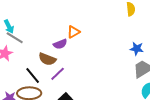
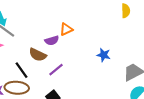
blue star: (137, 49) -> (104, 55), moved
purple line: (58, 74) -> (56, 70), moved

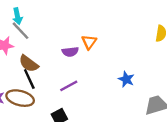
orange triangle: (66, 29) -> (89, 42), turned -40
brown semicircle: (38, 55) -> (29, 64), moved

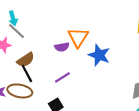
orange triangle: (89, 42) -> (78, 37), size x1.5
brown semicircle: (29, 64) -> (26, 60), turned -66
blue star: (126, 79) -> (99, 55), moved, size x1.5

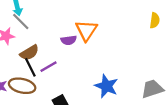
blue star: (99, 55) -> (106, 86), moved
purple line: (62, 77) -> (48, 67), moved

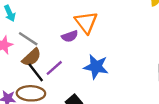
gray line: (21, 22) -> (28, 39), moved
blue star: (106, 86) -> (96, 67), moved

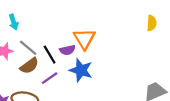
blue star: (96, 67) -> (81, 70), moved
black line: (36, 72) -> (50, 55), moved

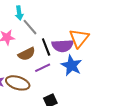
gray line: (28, 48) -> (30, 27), moved
purple semicircle: (67, 50) -> (63, 46), size x1.5

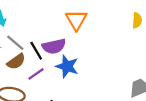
gray line: (30, 27) -> (15, 43), moved
orange triangle: (79, 38) -> (76, 20), moved

